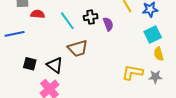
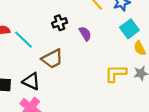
cyan line: (67, 21) -> (23, 40), moved
purple semicircle: (108, 24) -> (85, 34), moved

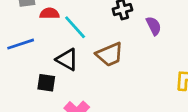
black triangle: (31, 81) -> (67, 60), moved

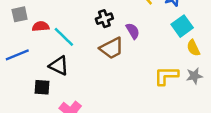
brown trapezoid: (110, 54) -> (112, 48), moved

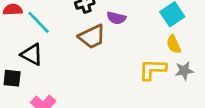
purple semicircle: (133, 31) -> (116, 18), turned 133
yellow semicircle: (193, 48) -> (174, 44), moved

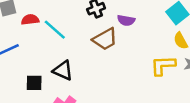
black triangle: (32, 54) -> (63, 70), moved

